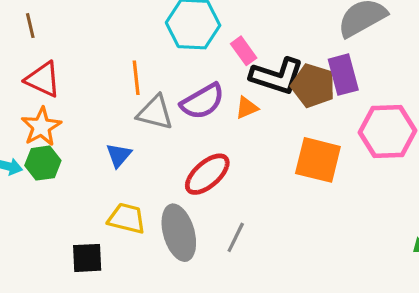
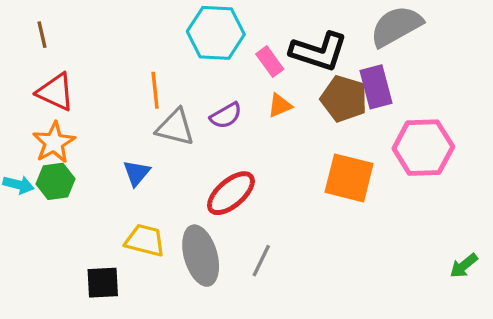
black L-shape: (277, 76) -> (319, 51), moved
purple semicircle: (203, 101) -> (226, 116), size x0.7
orange triangle: (247, 108) -> (280, 105), moved

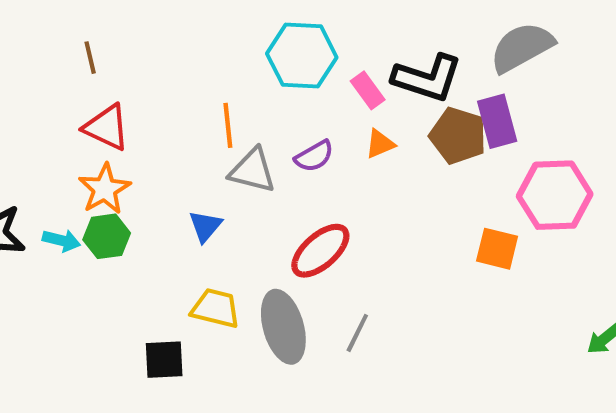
orange square: (349, 178) -> (497, 249), moved, size x0.7

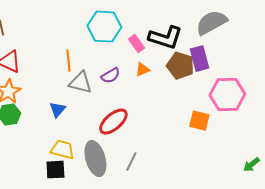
black square: (164, 360) -> (55, 170), moved

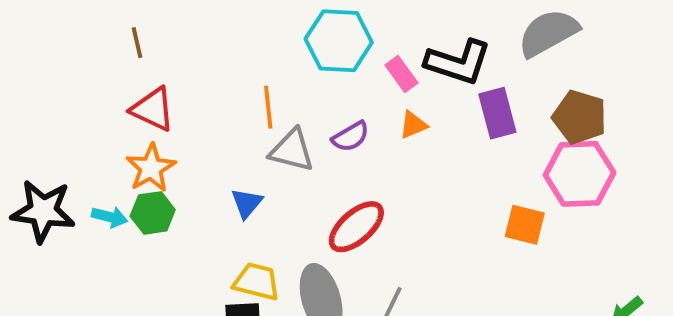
purple rectangle: (199, 59) -> (497, 113), moved
brown pentagon: (180, 66) -> (580, 117), moved

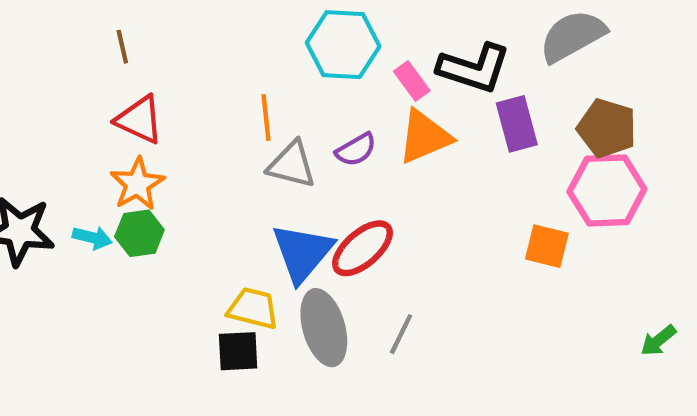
orange triangle: (413, 125) -> (425, 137), size x1.8
blue triangle: (247, 203) -> (302, 253), moved, size x1.8

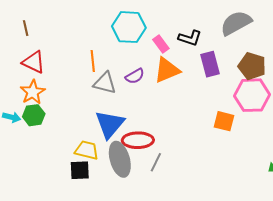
black L-shape: (474, 68) -> (190, 38), size x0.7
red ellipse: (362, 248) -> (138, 140), moved, turned 40

